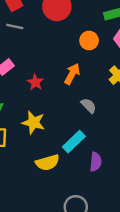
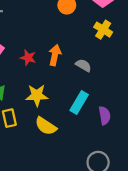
orange arrow: (72, 74) -> (55, 55), moved
yellow semicircle: (48, 163) -> (46, 126), moved, turned 65

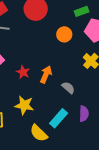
purple semicircle: (105, 115) -> (84, 114), moved
yellow semicircle: (46, 126) -> (39, 133), moved

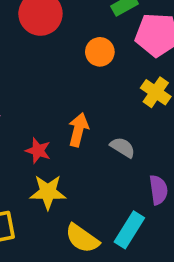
red star: (23, 72) -> (38, 151), moved
cyan rectangle: (59, 118) -> (129, 230), moved

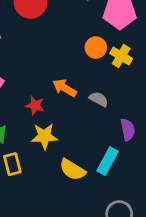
orange circle: (100, 52) -> (96, 47), moved
orange arrow: (78, 130) -> (64, 88), turned -70

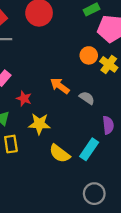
red star: (35, 105) -> (24, 99), moved

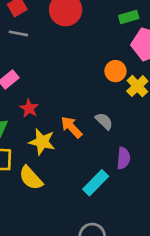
orange arrow: (60, 86) -> (71, 127), moved
yellow semicircle: (60, 153) -> (31, 178), moved

